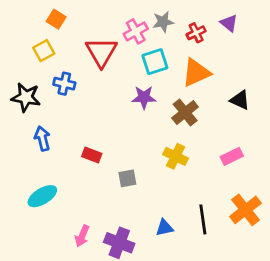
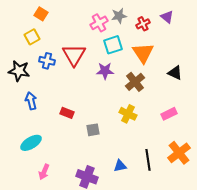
red triangle: (101, 52) -> (74, 55), moved
orange triangle: (196, 73) -> (143, 53), turned -40
pink arrow: (82, 236) -> (44, 172), moved

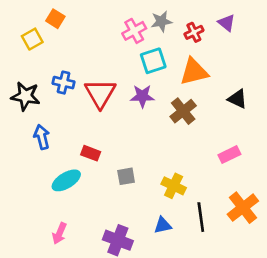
yellow square: (32, 37) -> (32, 39), moved
orange triangle: (143, 53) -> (194, 72), turned 50
red triangle: (74, 55) -> (100, 93), moved
yellow cross: (128, 114) -> (174, 186), moved
cyan ellipse: (31, 143) -> (66, 180), moved

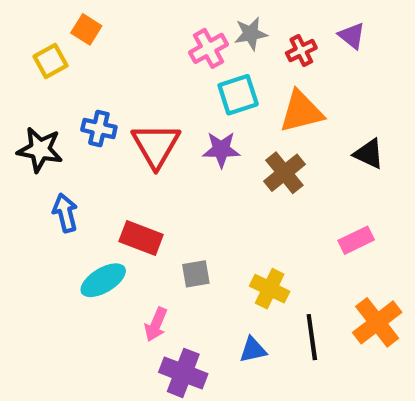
red rectangle: (91, 153) -> (141, 238), size x1.4
pink arrow: (59, 233) -> (156, 324), moved

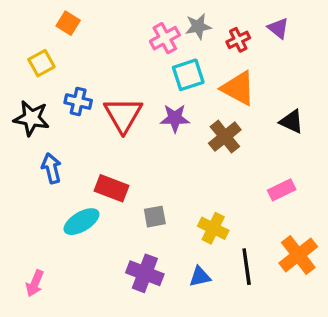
yellow square: (50, 61) -> (41, 63), moved
orange triangle: (301, 112) -> (238, 88), turned 42
pink arrow: (156, 324) -> (35, 283), moved
purple cross: (183, 373) -> (145, 273), moved

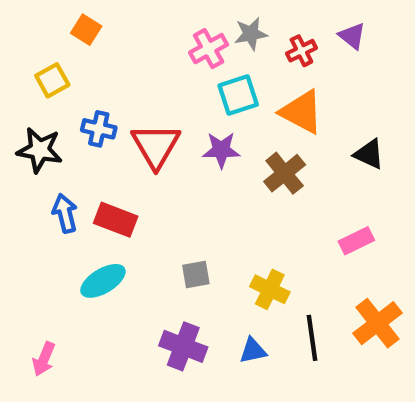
red rectangle: (111, 188) -> (116, 220), moved

